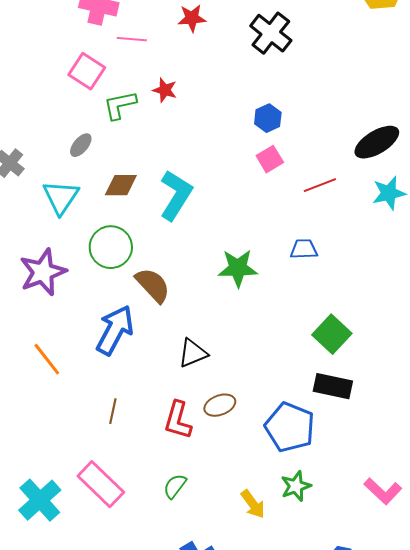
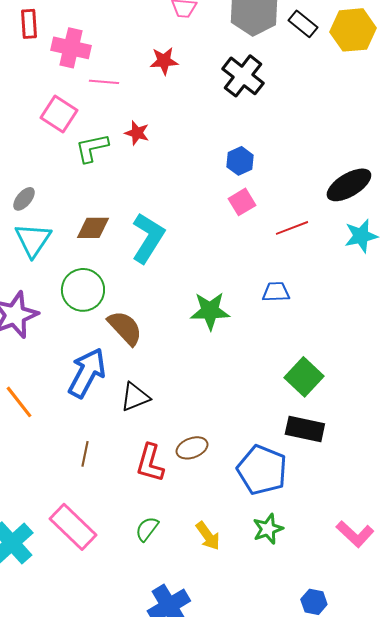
gray ellipse: (81, 145) -> (24, 199), moved
black triangle: (193, 353) -> (135, 397), moved
yellow arrow: (253, 504) -> (208, 536), moved

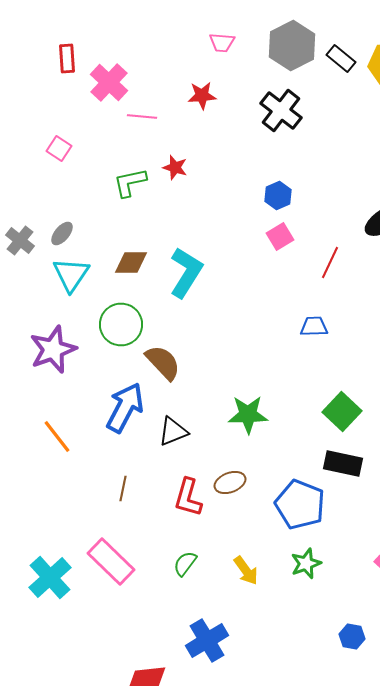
pink cross: (71, 48) -> (109, 82), turned 30
pink square: (59, 114) -> (59, 148), moved, size x0.7
red line: (292, 228) -> (330, 262), turned -44
green star: (210, 311) -> (248, 414), moved

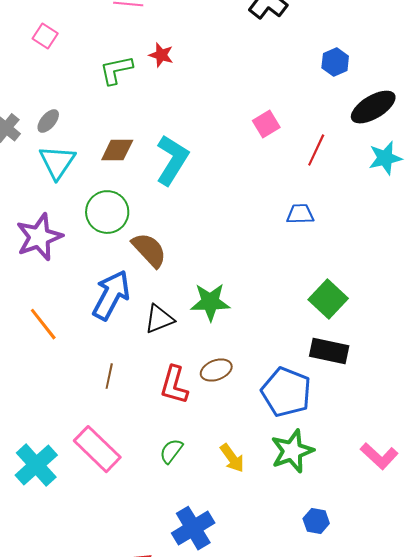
blue hexagon: (278, 196) -> (335, 62), moved
green star: (248, 414) -> (210, 302), moved
green star: (306, 564) -> (292, 451), size x1.4
blue hexagon: (352, 636) -> (316, 521), moved

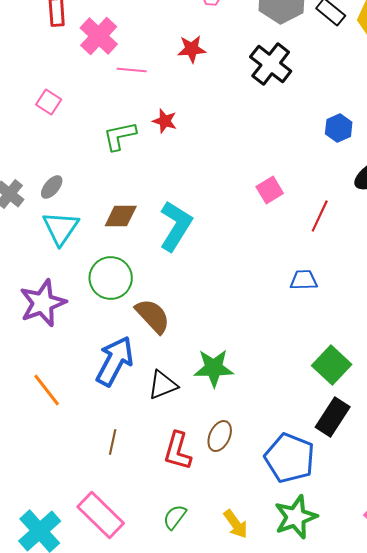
black rectangle: (329, 351) -> (333, 417), turned -69
brown ellipse: (216, 370) -> (220, 436), turned -44

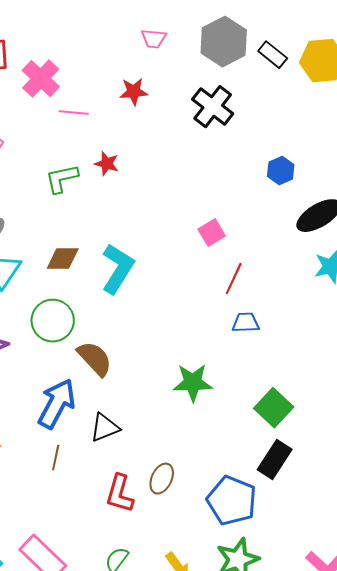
red line: (320, 216) -> (234, 279), moved
green star: (214, 368) -> (193, 383), moved
brown line: (113, 442) -> (56, 458), moved

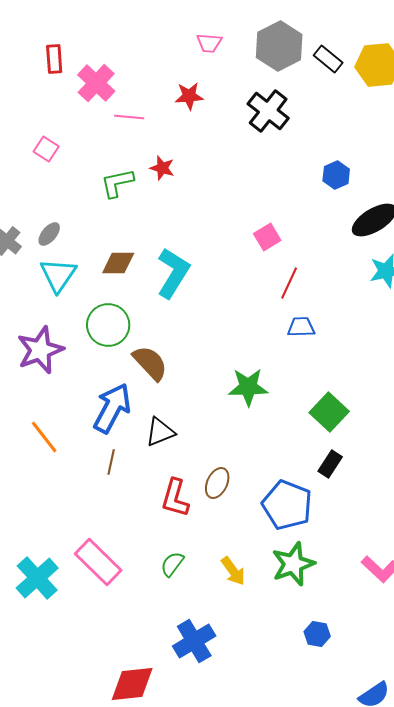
black rectangle: (275, 460) -> (330, 464), size x0.7

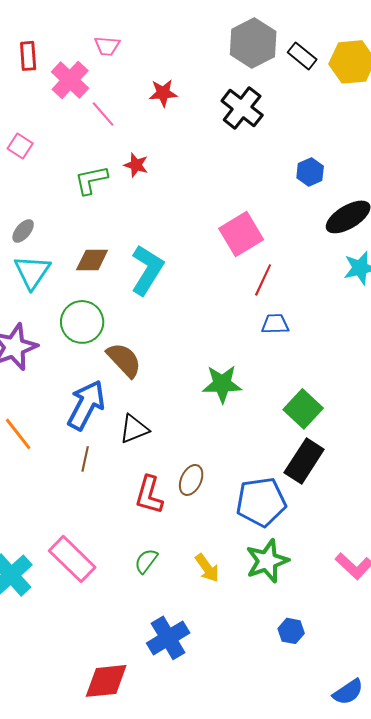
pink trapezoid: (209, 43) -> (107, 46), moved
pink line: (129, 117) -> (103, 114), turned 44
pink square: (267, 237) -> (241, 234), size x1.6
black rectangle: (330, 464) -> (304, 461), size x1.6
blue pentagon: (287, 505) -> (261, 502), turned -30

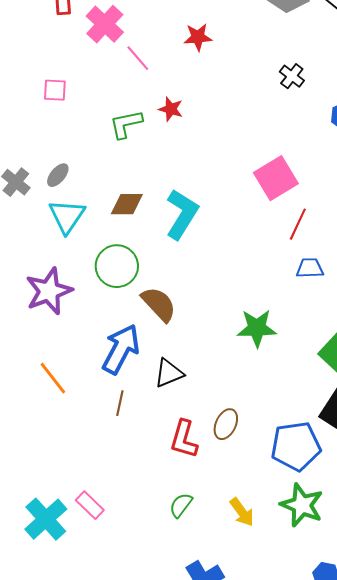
black cross: (242, 108) -> (292, 76), moved, size x0.6
pink square: (20, 146) -> (55, 90), turned -30
pink rectangle: (72, 559) -> (90, 505), moved, size x0.6
green star: (267, 561) -> (302, 505), turned -30

